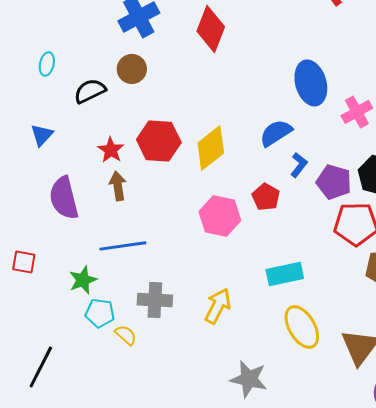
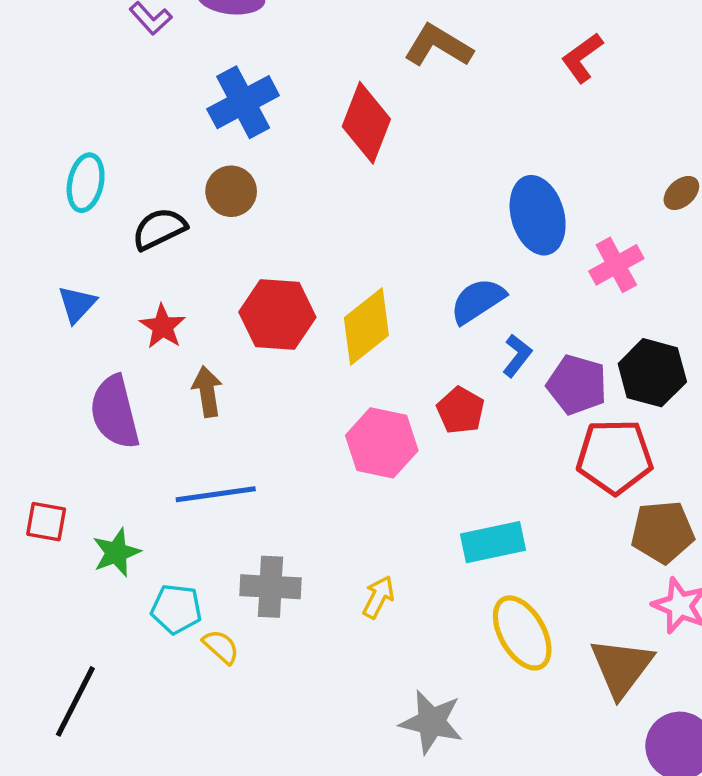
cyan ellipse: (47, 64) -> (86, 183), size x1.4
red star: (111, 150) -> (163, 327), moved
green star: (83, 280) -> (116, 552), moved
yellow arrow: (218, 306) -> (378, 597), size x0.7

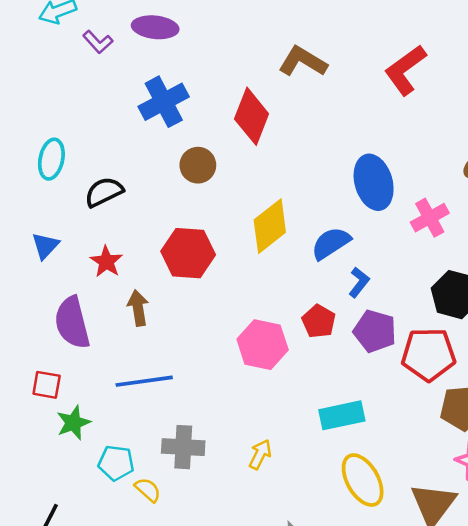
red L-shape: (582, 58) -> (405, 70), size x1.4
brown circle: (231, 191) -> (198, 165), moved
yellow diamond: (366, 327) -> (270, 226), moved
purple pentagon: (577, 385) -> (375, 331), moved
red square: (46, 522) -> (47, 385), moved

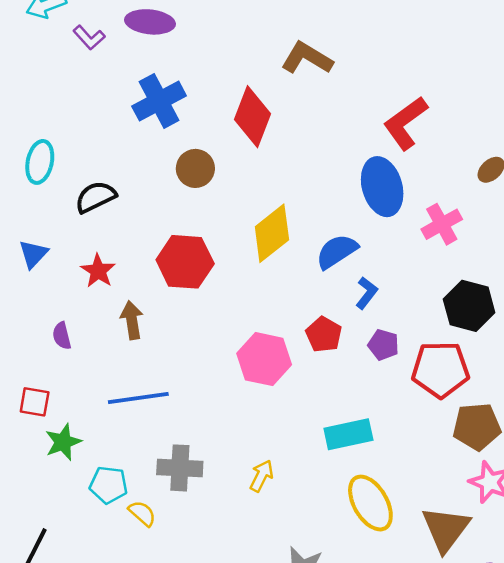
red L-shape: (405, 70) -> (405, 123), moved
purple semicircle: (72, 323) -> (62, 336), size x0.5
purple pentagon: (375, 331) -> (383, 345), size x0.7

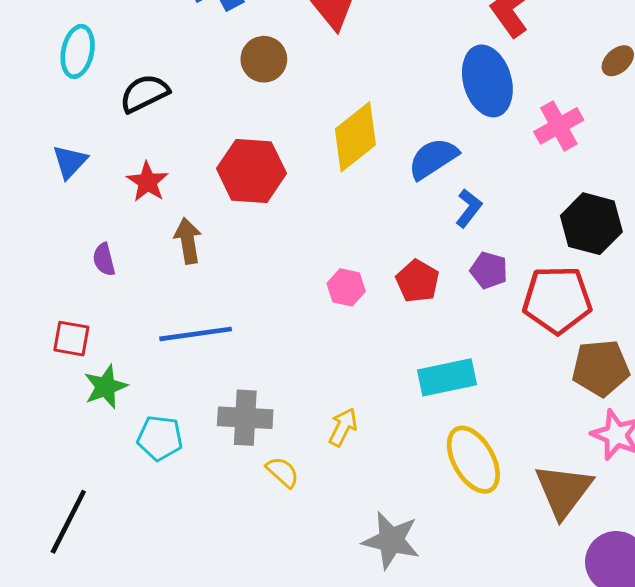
red pentagon: (324, 334) -> (418, 281), moved
pink hexagon: (264, 359) -> (346, 287), size x0.6
yellow semicircle: (142, 513) -> (282, 472), moved

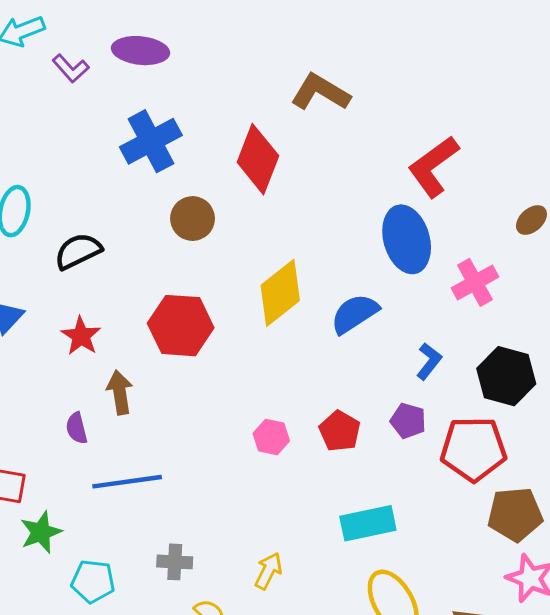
blue L-shape: (469, 208) -> (429, 361), moved
purple semicircle: (104, 259) -> (77, 428), moved
gray cross: (245, 418) -> (175, 562), size x0.7

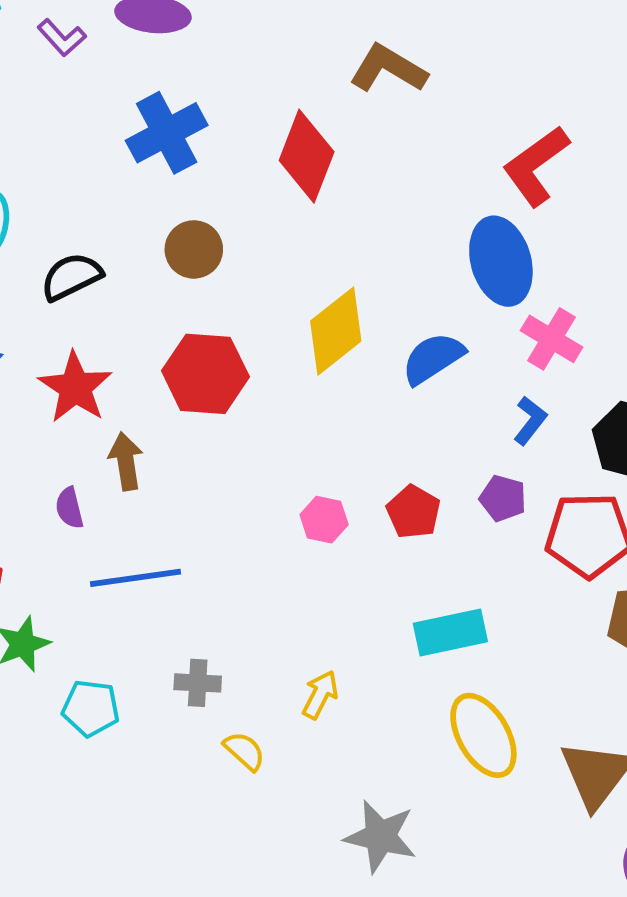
brown circle: (193, 219) -> (194, 249), moved
pink cross: (475, 282) -> (551, 339), moved, turned -30
red star: (81, 336) -> (75, 387), size x1.4

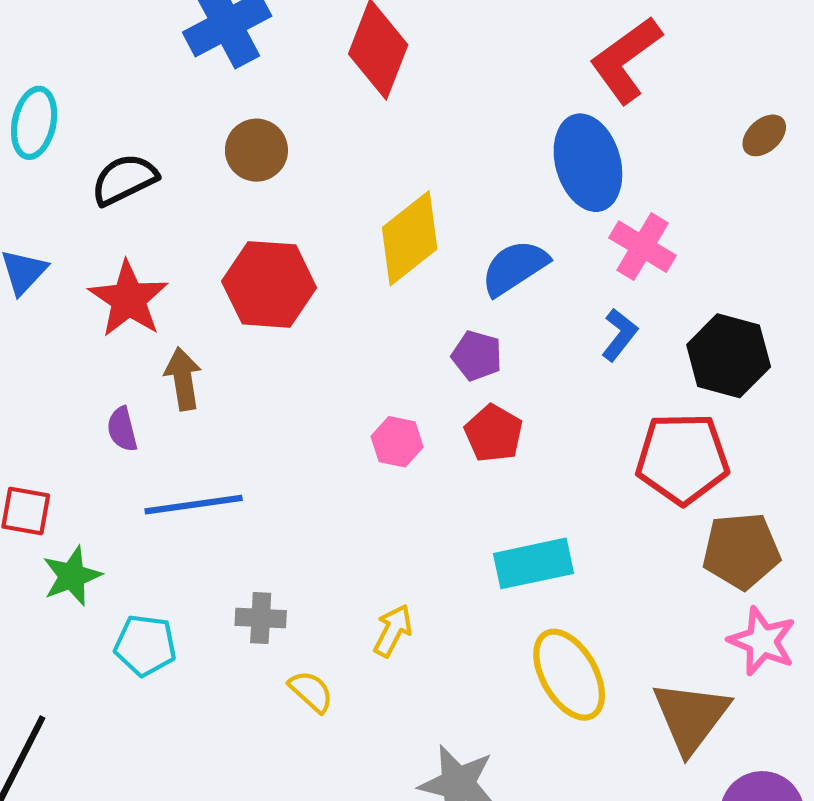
purple pentagon: (503, 498) -> (477, 356), moved

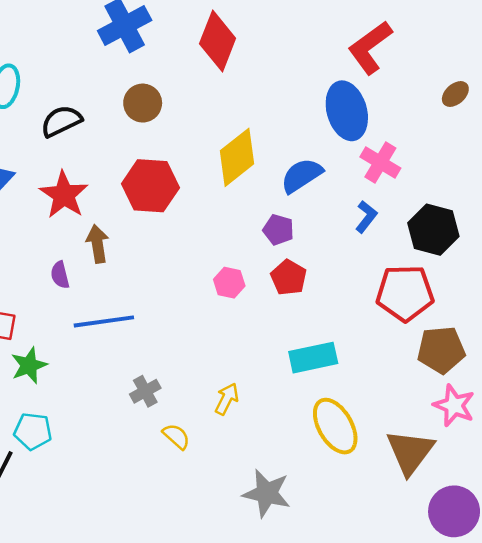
gray cross: (261, 618) -> (145, 391), turned -32
cyan pentagon: (145, 645) -> (33, 431), moved

